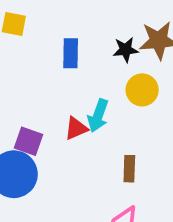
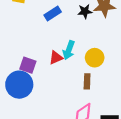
blue rectangle: (71, 53) -> (53, 13), turned 56
yellow circle: (142, 90) -> (95, 58), moved

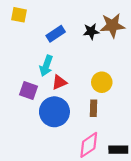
cyan arrow: (69, 50) -> (46, 66), moved
blue circle: (19, 85) -> (54, 112), moved

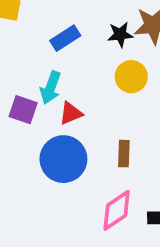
yellow circle: (102, 82) -> (131, 77), moved
purple square: (28, 91) -> (23, 110), moved

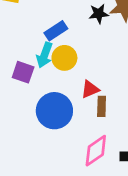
blue rectangle: (65, 38) -> (56, 31), moved
yellow circle: (131, 77) -> (64, 58), moved
red triangle: (71, 113) -> (90, 89), moved

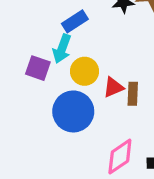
yellow circle: (64, 58) -> (85, 71), moved
brown rectangle: (102, 106) -> (133, 94), moved

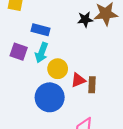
blue rectangle: (75, 21) -> (40, 30), moved, turned 48
purple square: (38, 68) -> (19, 52), moved

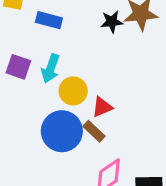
blue rectangle: (40, 30) -> (49, 20), moved
brown rectangle: (92, 85) -> (94, 131), moved, turned -49

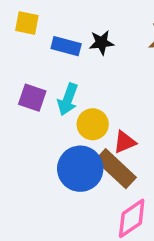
black star: (112, 22) -> (102, 43), moved
brown rectangle: (94, 131) -> (116, 169), size x1.6

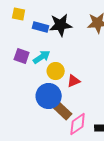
black star: (102, 43) -> (61, 25), size x1.6
cyan arrow: (68, 99) -> (42, 57), turned -144
brown rectangle: (116, 169) -> (61, 109), moved

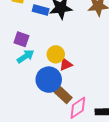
cyan arrow: (42, 57) -> (25, 56), moved
red triangle: (74, 81) -> (66, 64), moved

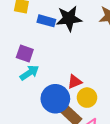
yellow circle: (56, 54) -> (87, 98), moved

